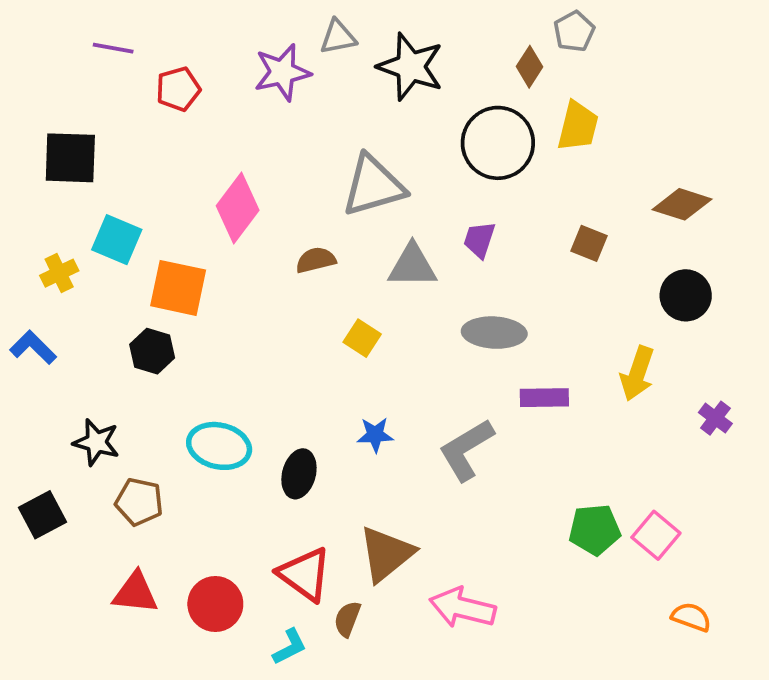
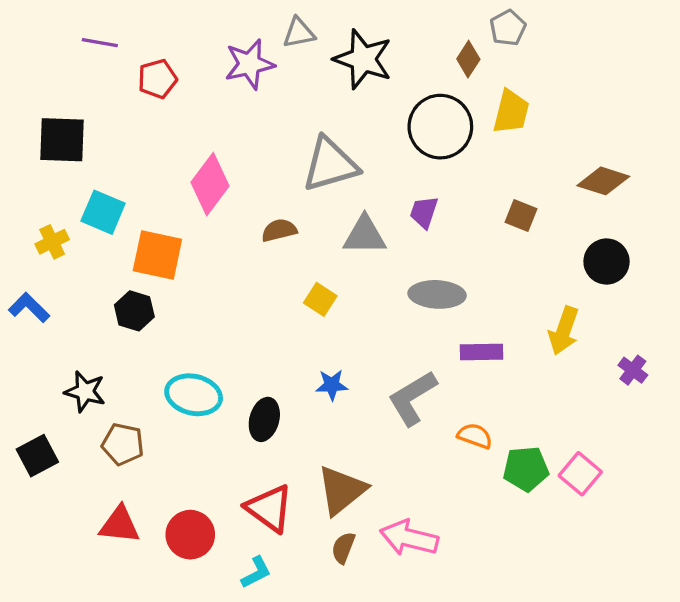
orange semicircle: (691, 617) -> (475, 436), moved
brown semicircle: (347, 619) -> (343, 548), moved

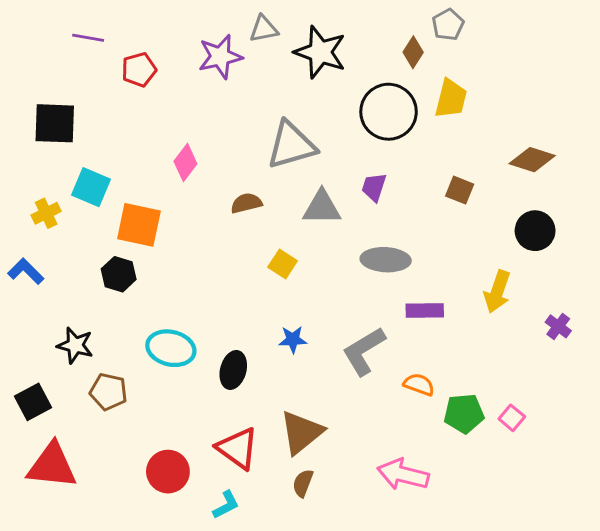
pink diamond: (210, 184) -> (185, 162), size x0.7
pink square: (580, 474) -> (512, 418), size x0.7
red triangle: (120, 525) -> (52, 466), moved, size x1.4
pink arrow: (409, 538) -> (403, 474), moved

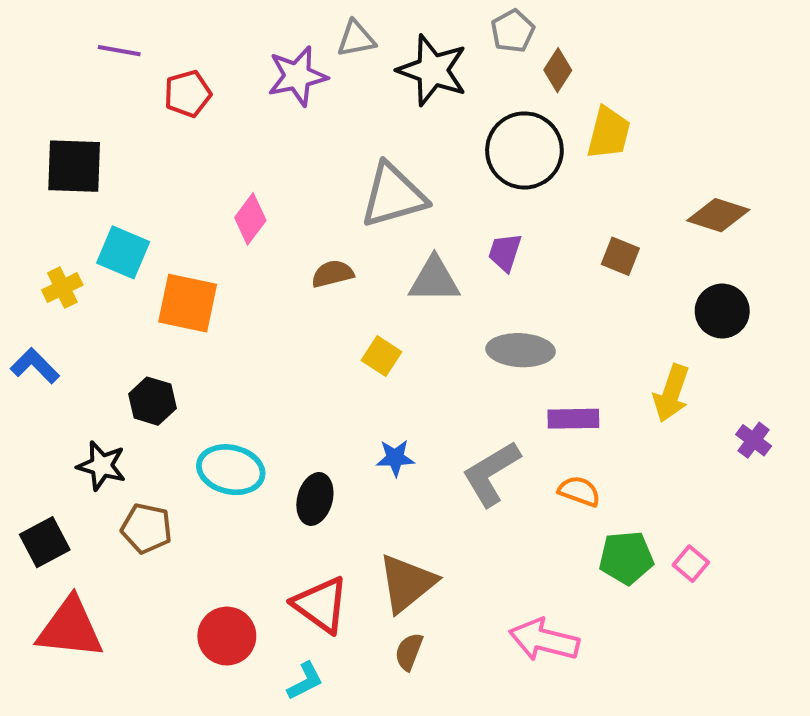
gray pentagon: (448, 25) -> (513, 31), moved
black hexagon: (119, 274) -> (152, 401), moved
orange semicircle: (419, 384) -> (579, 491), moved

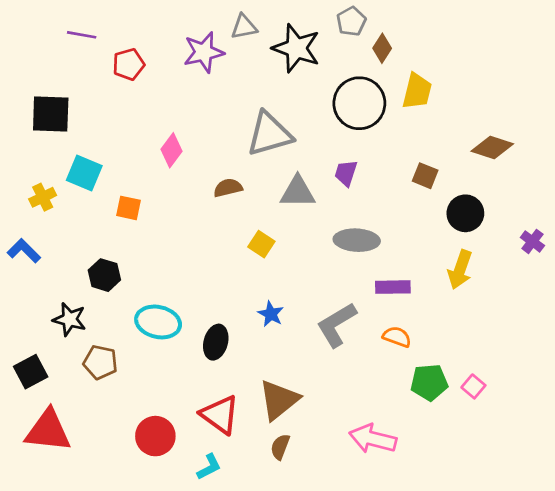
orange square: (188, 303) -> (129, 208), size x0.6
black circle: (722, 311) -> (465, 213), moved
purple cross: (754, 440) -> (532, 241), moved
blue star: (395, 458) -> (271, 314), turned 30

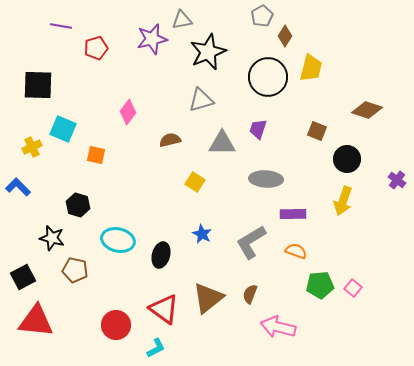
black star: (296, 48) -> (208, 52), moved, turned 30
gray triangle: (269, 134) -> (201, 100), size x0.7
brown semicircle: (280, 447) -> (250, 294), moved

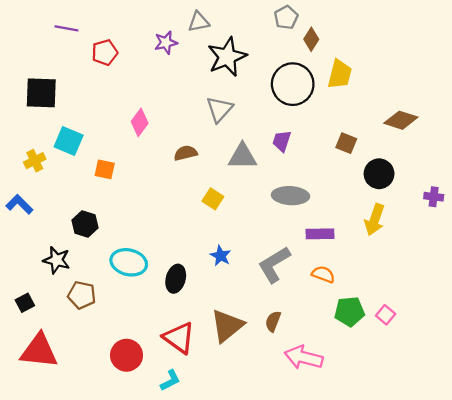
purple star: (152, 39) -> (166, 43), size x0.7
gray triangle: (201, 100) -> (219, 109), turned -32
purple cross: (397, 180) -> (434, 197), turned -30
black square: (23, 277) -> (25, 303), size x0.7

